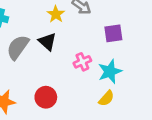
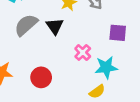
pink cross: (82, 62) -> (83, 53), turned -35

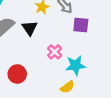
purple square: (118, 33) -> (81, 25), moved

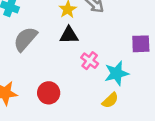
purple square: (81, 25) -> (141, 44), moved
black triangle: (30, 28) -> (69, 35), moved, turned -49

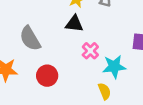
gray semicircle: (25, 39) -> (30, 38), moved, turned -80
yellow semicircle: (110, 100) -> (104, 91), turned -77

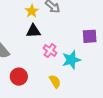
yellow semicircle: (104, 91) -> (55, 81), moved

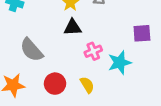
pink cross: (50, 51) -> (93, 51), turned 32
yellow semicircle: (55, 81) -> (87, 85), moved

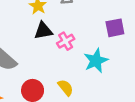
pink cross: (93, 51) -> (66, 41), moved

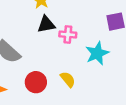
pink cross: (66, 41) -> (68, 35), turned 35

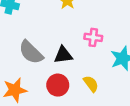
black triangle: (46, 24) -> (63, 55), moved

